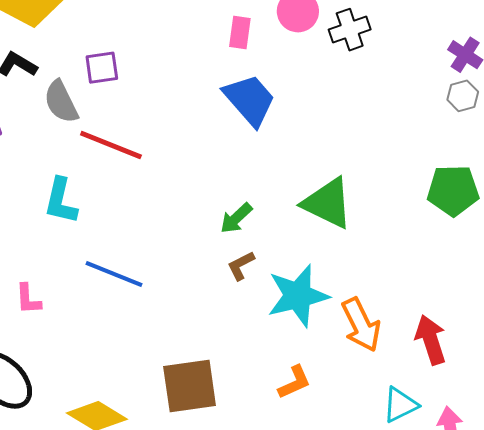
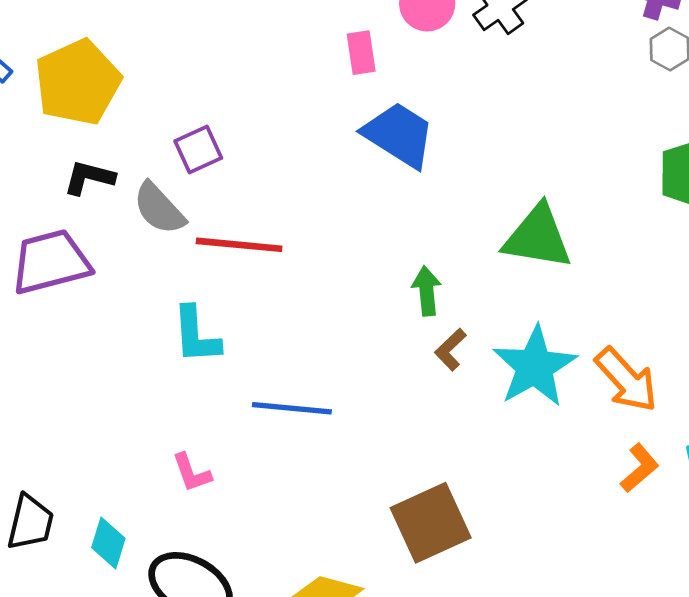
green arrow: (236, 218) -> (427, 291), turned 144
orange L-shape: (294, 382) -> (640, 468), moved

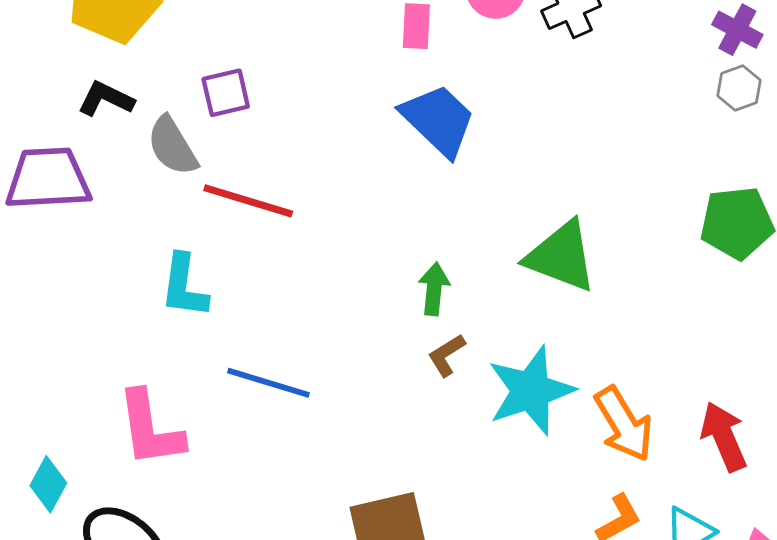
pink L-shape: (192, 473) -> (150, 429), size x1.8

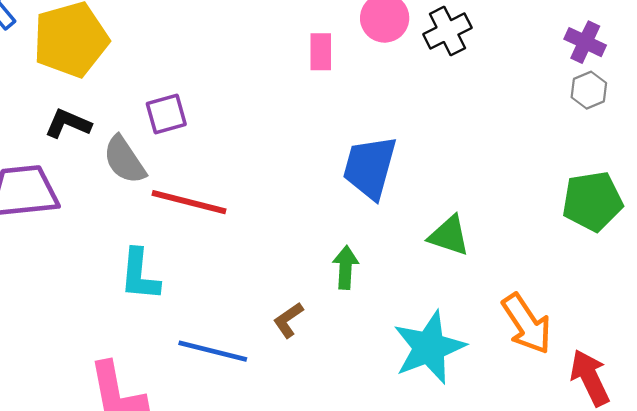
blue trapezoid: (438, 120) -> (370, 167), moved, turned -116
green triangle: (561, 256) -> (449, 236), size x0.7
brown L-shape: (447, 355) -> (288, 320), moved
orange arrow: (624, 424) -> (527, 324), moved

